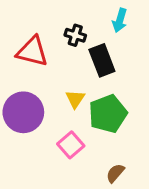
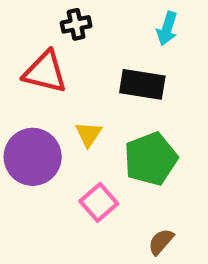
black cross: (75, 35) -> (76, 24), moved, turned -30
black rectangle: (102, 60) -> (142, 84), turned -60
yellow triangle: (75, 99) -> (88, 134), moved

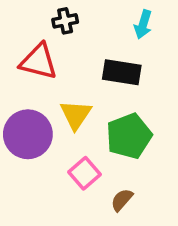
yellow triangle: (88, 134) -> (76, 115), size x1.4
brown semicircle: (161, 242) -> (122, 200), moved

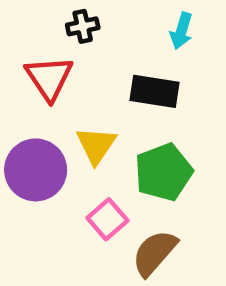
red triangle: (38, 62) -> (49, 78), turned 42
brown semicircle: (122, 200) -> (154, 253), size x1.6

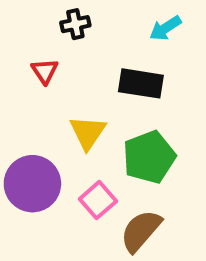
cyan arrow: (181, 31) -> (165, 28), turned 40
red triangle: (49, 78) -> (45, 71), size x0.6
purple circle: (36, 170) -> (32, 184), moved

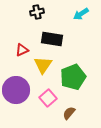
red triangle: (45, 71) -> (22, 50), moved, turned 40
black rectangle: (141, 83) -> (52, 39), moved
brown semicircle: (141, 231) -> (69, 113), size x0.6

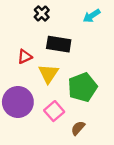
black cross: (37, 12) -> (42, 14), turned -32

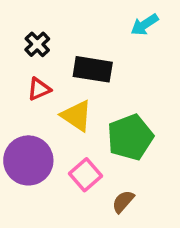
black cross: (42, 14) -> (37, 44), moved
yellow triangle: (48, 74) -> (77, 116), turned -30

